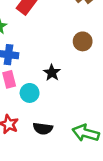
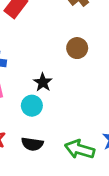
cyan circle: (30, 93) -> (32, 106), moved

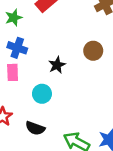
black star: (43, 82) -> (57, 65), moved

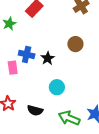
blue cross: (17, 48) -> (27, 54), moved
cyan circle: (42, 94) -> (57, 87), moved

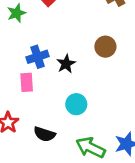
blue cross: (27, 54) -> (38, 57), turned -35
pink rectangle: (13, 68) -> (27, 82), moved

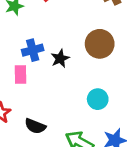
brown circle: (105, 47) -> (100, 44), size x1.4
cyan circle: (76, 104) -> (98, 99), moved

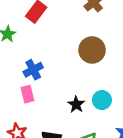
black star: (60, 58) -> (76, 104), moved

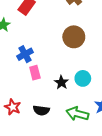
pink rectangle: (27, 94) -> (35, 73), moved

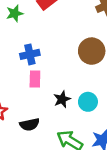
black semicircle: (41, 110) -> (30, 124), turned -35

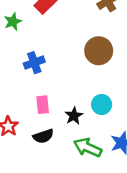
pink rectangle: (35, 79) -> (43, 105), moved
black star: (62, 99) -> (74, 116), moved

